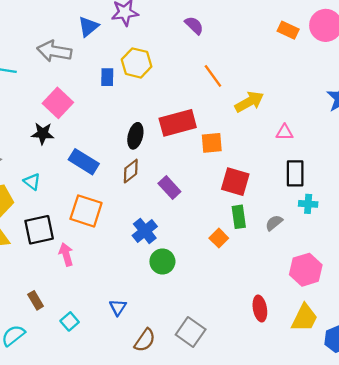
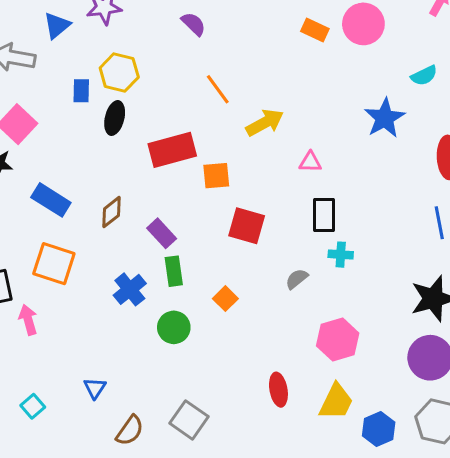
black ellipse: (135, 136) -> (115, 118), moved
green rectangle: (239, 217) -> (174, 271), moved
green circle: (162, 261) -> (174, 327), moved

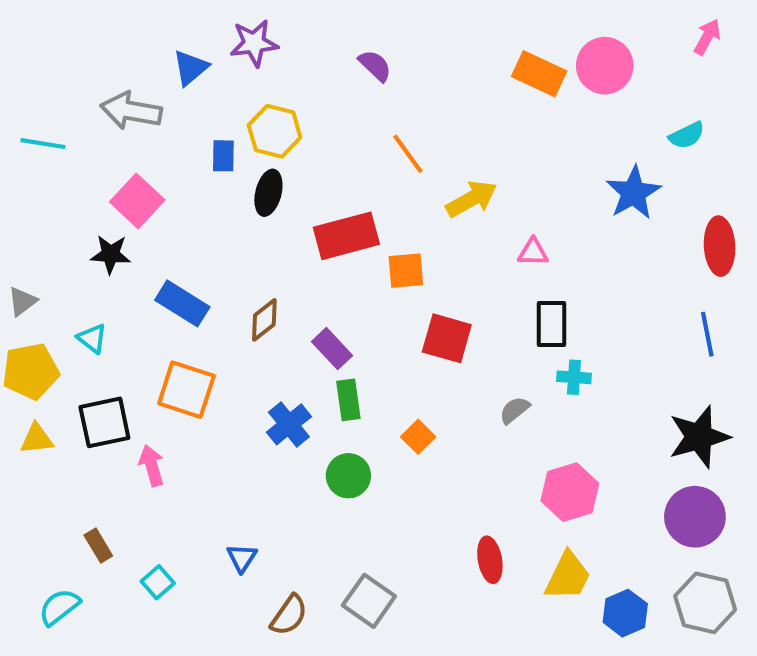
orange rectangle: (315, 30) -> (539, 74), size x1.4

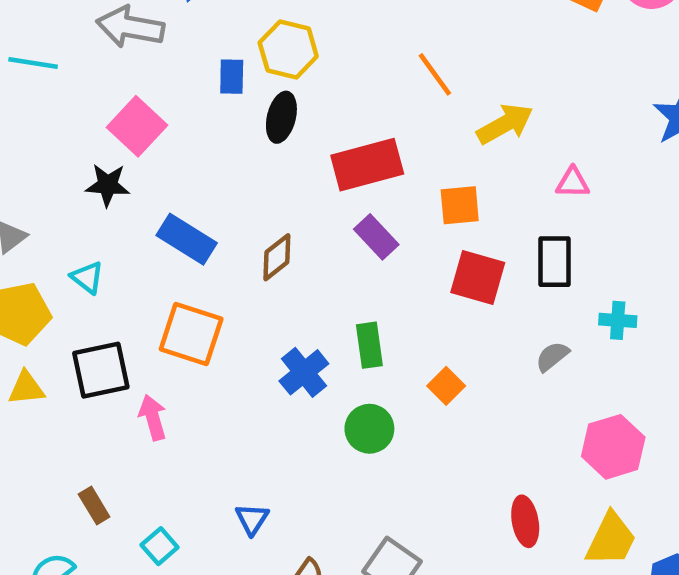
orange square: (406, 271) -> (460, 205), moved
black rectangle: (551, 324) -> (555, 262), moved
purple rectangle: (332, 349) -> (376, 237), moved

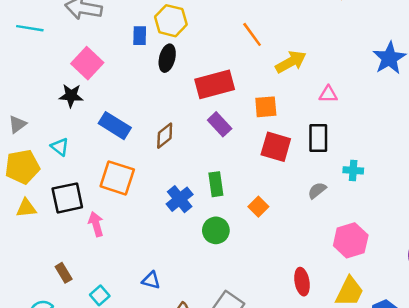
blue triangle: (252, 519) -> (151, 280), turned -48

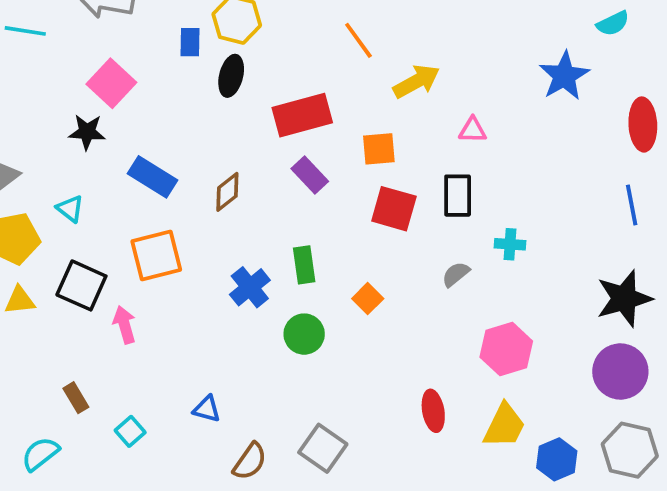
orange square: (117, 178) -> (156, 255), turned -32
black square: (67, 198) -> (81, 285), turned 36

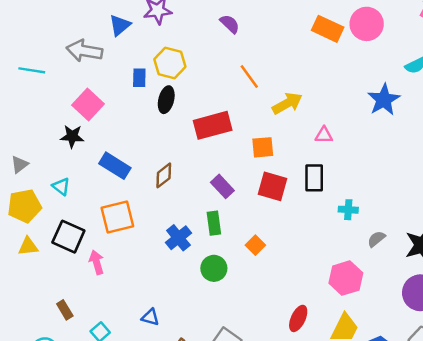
purple rectangle: (310, 175) -> (222, 186), moved
gray semicircle: (456, 274) -> (376, 239), moved
red ellipse: (433, 411) -> (298, 318), turned 35

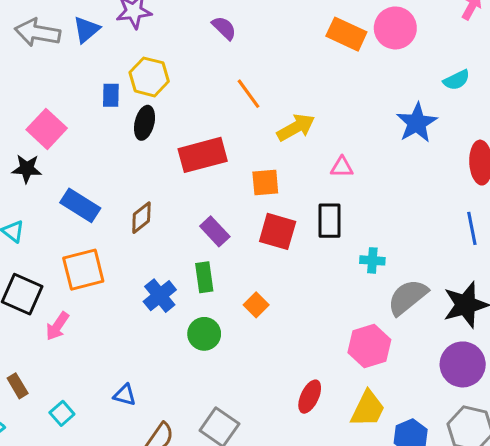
gray arrow: (84, 51) -> (37, 33), moved
gray semicircle: (376, 239) -> (408, 297), size x1.8
pink arrow: (97, 262) -> (57, 326), turned -130

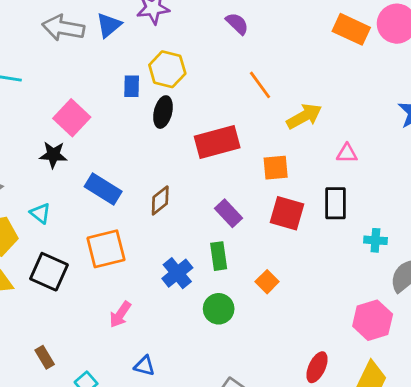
pink arrow: (57, 326) -> (120, 314), moved

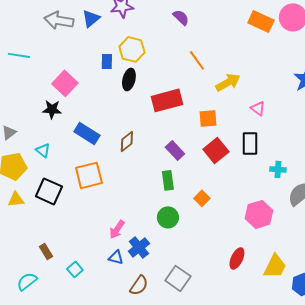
pink triangle: (347, 153) -> (258, 108), turned 35
red square: (287, 213) -> (216, 150), turned 35
blue cross: (177, 273) -> (139, 247), moved
pink arrow: (120, 314) -> (117, 229), moved
pink hexagon: (373, 320) -> (259, 214), moved

